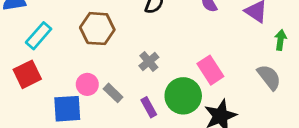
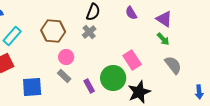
green arrow: (281, 40) -> (163, 39), moved, turned 128
gray cross: (149, 61) -> (89, 32), moved
pink circle: (87, 84) -> (66, 57), moved

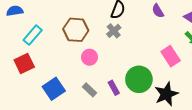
pink rectangle: (132, 60) -> (171, 56), moved
gray rectangle: (64, 76) -> (89, 90), moved
blue square: (32, 87) -> (54, 89), turned -30

